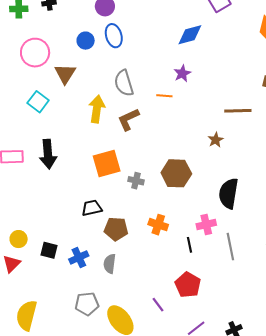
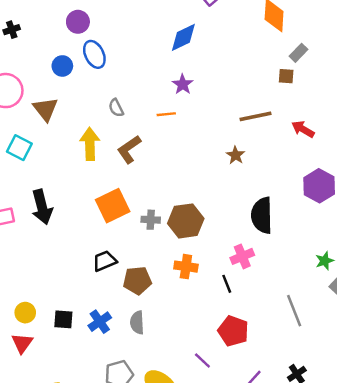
gray semicircle: (124, 83) -> (116, 108), size x0.6
brown hexagon: (176, 173) -> (186, 221), moved
gray line: (230, 247) -> (294, 311), moved

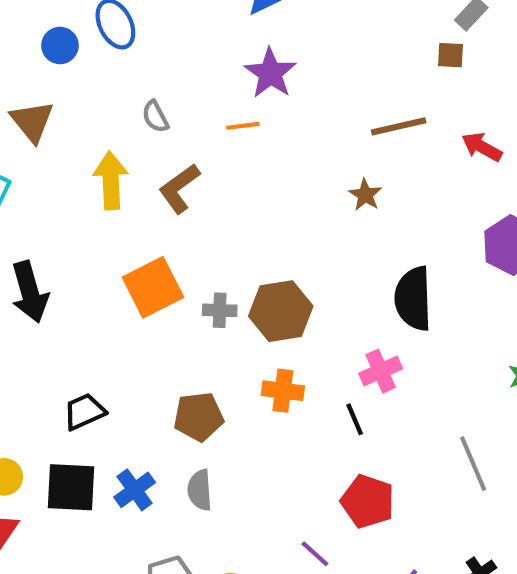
purple star: (183, 84) -> (270, 73), size x1.4
black trapezoid: (105, 261) -> (84, 412), moved
black square: (63, 319) -> (71, 487), size x1.5

